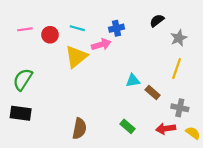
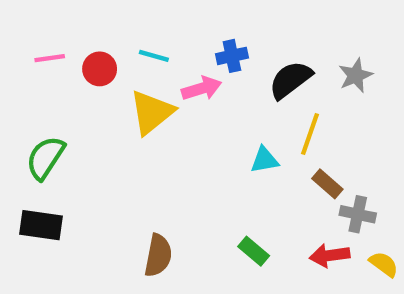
black semicircle: (157, 21) -> (290, 80), moved, size x1.5
yellow line: (177, 69) -> (310, 134), moved
brown rectangle: (153, 93) -> (327, 184), moved

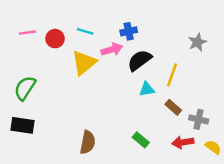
black semicircle: (290, 80) -> (139, 60), moved
brown rectangle: (327, 184) -> (173, 107), moved

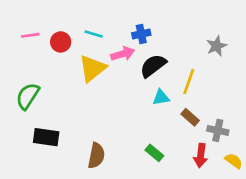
black rectangle: (22, 125) -> (46, 137), moved
red arrow: (183, 142) -> (201, 156), turned -75

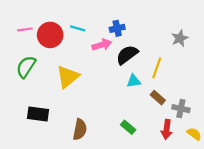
red circle: (61, 42) -> (50, 35), size x1.5
yellow triangle: (92, 68) -> (68, 77), moved
green semicircle: (28, 96) -> (26, 67), moved

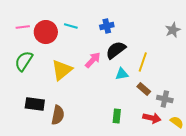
gray star: (180, 38) -> (173, 30), moved
pink arrow: (102, 45) -> (93, 60), moved, turned -30
green rectangle: (128, 127) -> (117, 116), turned 56
brown semicircle: (80, 129) -> (58, 115), moved
red arrow: (167, 129) -> (152, 118), turned -84

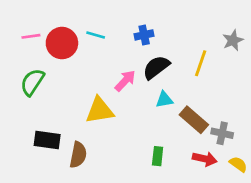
yellow line: (143, 62) -> (201, 63), moved
yellow triangle: (62, 70) -> (100, 110), moved, turned 30
brown rectangle: (144, 89) -> (194, 120), size x1.5

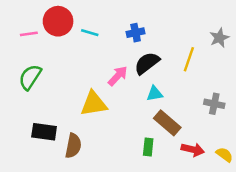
red circle: (62, 43) -> (58, 21), moved
brown rectangle: (194, 120) -> (167, 123), moved
gray cross: (222, 133) -> (214, 104), moved

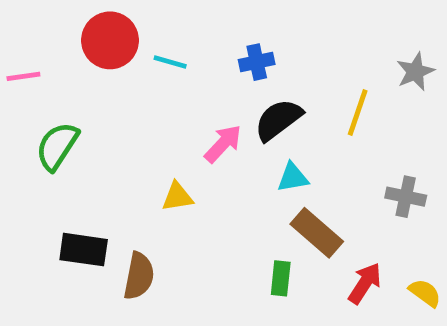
pink line: (29, 34) -> (23, 76), moved
yellow triangle: (94, 104) -> (177, 197), size x0.6
red arrow: (193, 150) -> (365, 283), turned -70

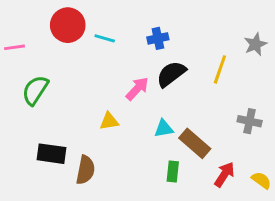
cyan triangle: (293, 177) -> (164, 129), moved

